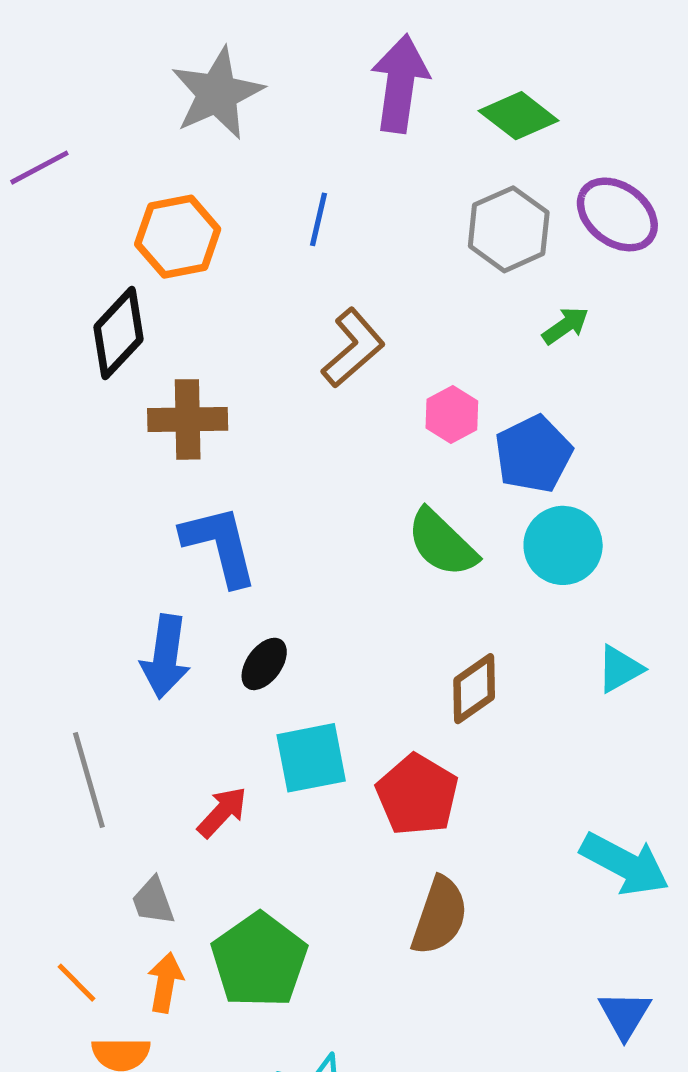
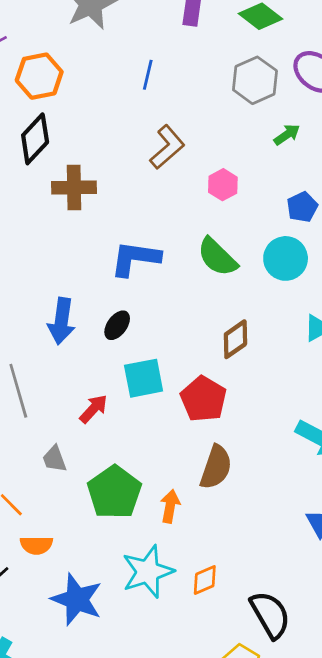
orange hexagon: (178, 237) -> (39, 76), moved
blue pentagon: (533, 454) -> (302, 207), moved, size x0.7
blue L-shape: (220, 545) -> (135, 258), moved, turned -68
orange arrow: (165, 983) -> (170, 506), moved

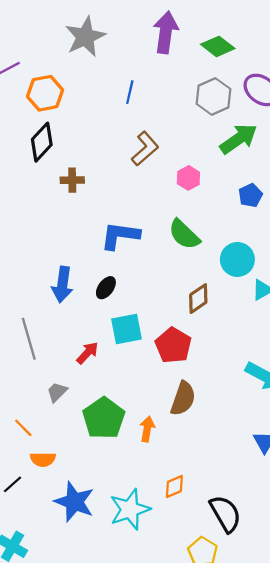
green arrow: (287, 135) -> (238, 139), size x1.8
brown cross: (74, 187) -> (72, 180), size x0.7
cyan circle: (286, 258) -> (237, 259), moved
gray trapezoid: (54, 459) -> (57, 392), turned 65
cyan star: (148, 572) -> (130, 509), moved

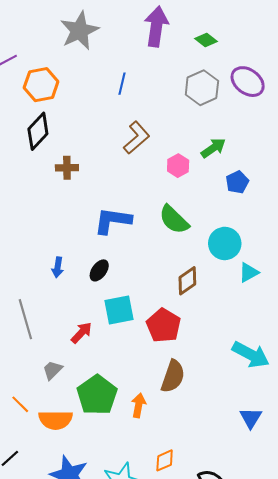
green diamond: (218, 46) -> (206, 40), size x0.7
green arrow: (238, 139) -> (213, 148), moved, size x0.7
blue arrow: (62, 284) -> (58, 267), size x0.6
orange semicircle: (43, 459) -> (56, 420), moved, size x1.4

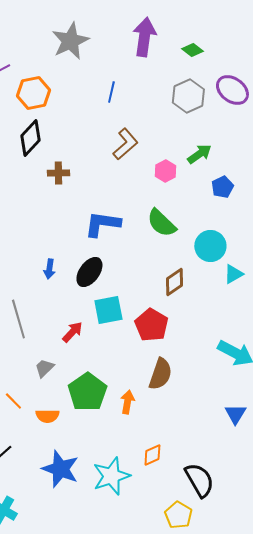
black ellipse: (99, 270) -> (89, 272), size x1.4
orange semicircle: (56, 420) -> (47, 416), size x0.7

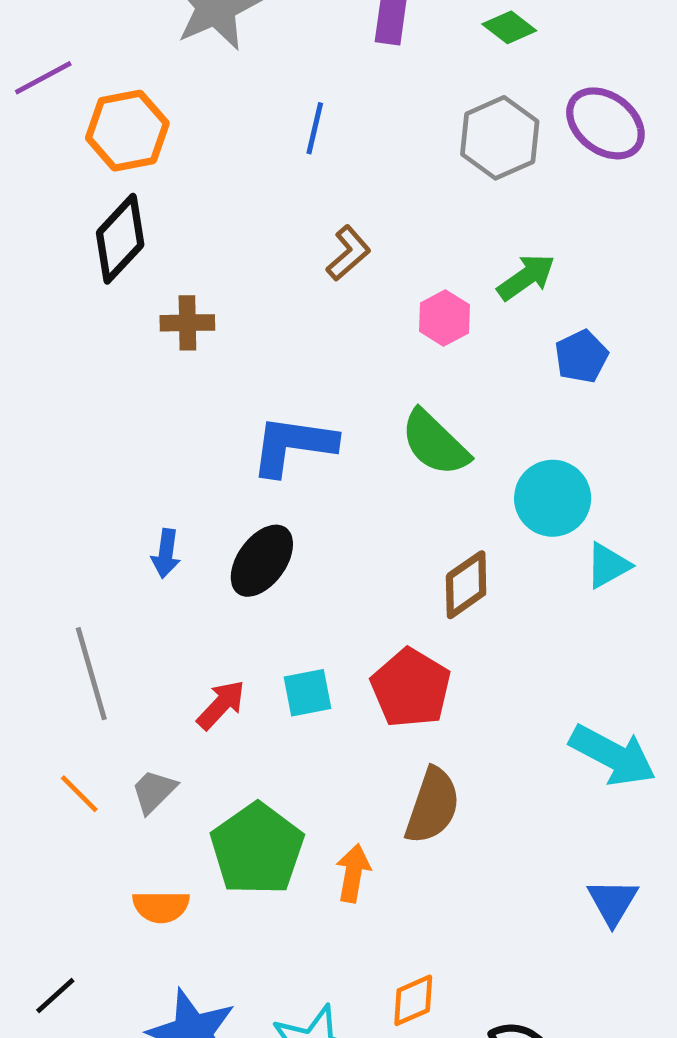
brown L-shape: (125, 144) -> (348, 253), size x0.7
cyan square: (108, 310) -> (308, 693), moved, size x0.7
orange line: (13, 401) -> (79, 794), moved

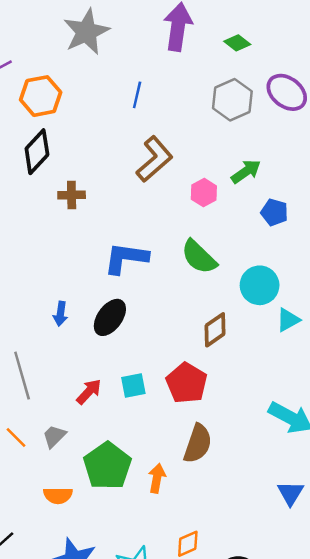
brown L-shape: (348, 253) -> (154, 159), size x1.6
blue pentagon: (581, 356) -> (274, 212), turned -30

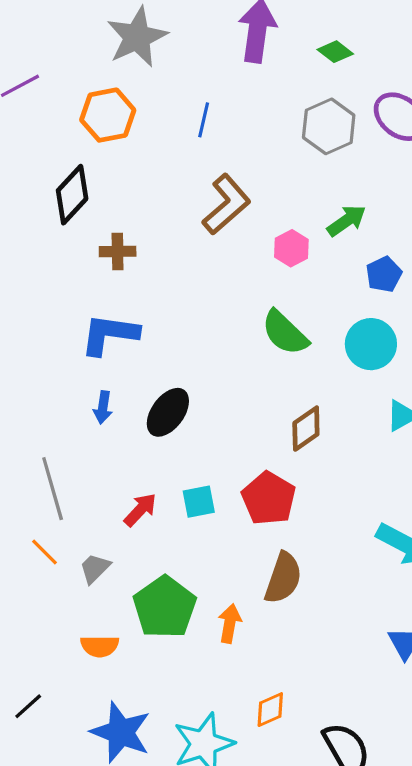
orange hexagon: (41, 96) -> (108, 115), moved
blue pentagon: (274, 212) -> (384, 274), turned 30
blue L-shape: (126, 258) -> (109, 334), moved
cyan circle: (260, 285) -> (371, 344), moved
orange line: (16, 437) -> (44, 552), moved

